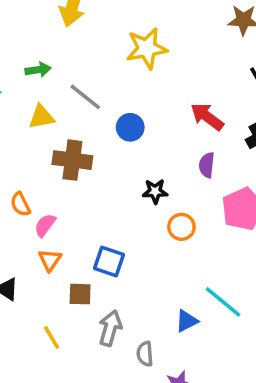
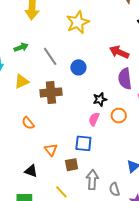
gray line: (85, 97) -> (50, 56), turned 30
yellow triangle: (42, 117) -> (22, 81), moved
purple semicircle: (207, 165) -> (125, 79), size x1.5
pink semicircle: (45, 225) -> (94, 119), moved

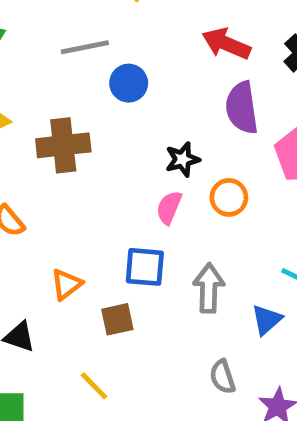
gray line: (50, 56) -> (85, 47), moved, turned -66
orange triangle: (51, 150) -> (66, 284), turned 32
gray arrow: (92, 180) -> (209, 288), moved

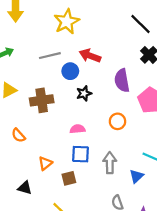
red arrow: (226, 44) -> (90, 56), moved
black star: (182, 159) -> (84, 93), moved
pink semicircle: (169, 208) -> (78, 129), moved, turned 64

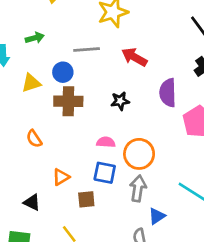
blue circle: (70, 71) -> (63, 72), moved
orange circle: (117, 121) -> (139, 154), moved, size x1.5
blue triangle: (136, 176) -> (157, 216), moved

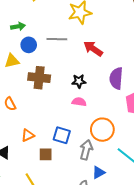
blue circle: (63, 72) -> (29, 45), moved
pink semicircle: (106, 142) -> (79, 102), moved
orange circle: (139, 154) -> (102, 130), moved

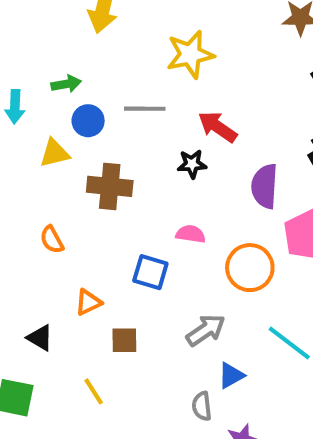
black star: (79, 81) -> (192, 164), moved
orange circle: (102, 130) -> (250, 268), moved
blue square: (62, 135) -> (150, 272), moved
gray arrow: (86, 150) -> (206, 330), turned 42

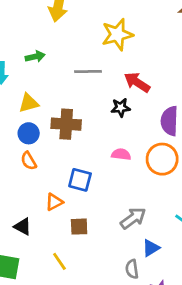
blue circle: (88, 121) -> (29, 133), moved
orange circle: (250, 268) -> (162, 159), moved
blue square: (150, 272) -> (80, 180), moved

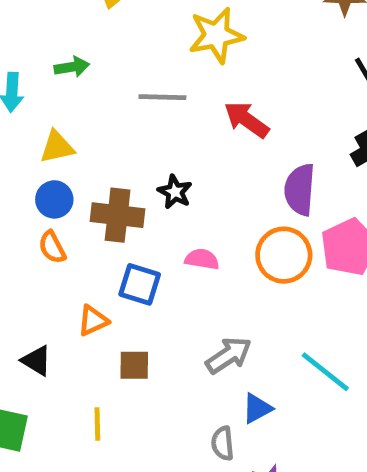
black star: (121, 108) -> (175, 192), moved, turned 30
brown cross: (66, 124) -> (118, 215), moved
pink semicircle: (121, 154) -> (202, 259), moved
yellow line: (59, 261) -> (97, 424), turned 30

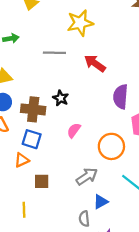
orange circle: (284, 255) -> (111, 146), moved
pink semicircle: (202, 259) -> (74, 130), turned -63
blue square: (140, 284) -> (32, 139), moved

